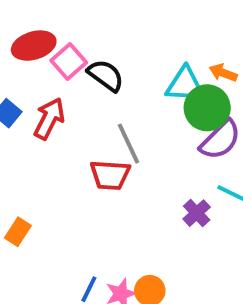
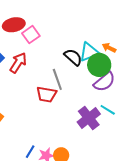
black semicircle: (106, 75) -> (73, 57), moved
cyan triangle: (185, 85) -> (89, 52), turned -30
purple cross: (197, 213) -> (89, 118), size x1.6

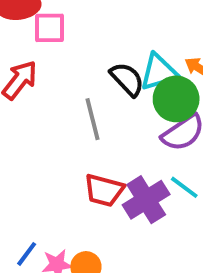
pink square: (31, 35) -> (50, 28), turned 30
red trapezoid: (47, 94) -> (104, 190), moved

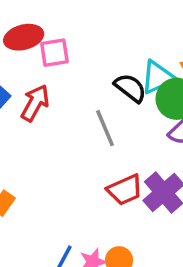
red trapezoid: (104, 190) -> (125, 190), turned -30

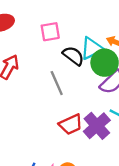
pink square: (54, 53) -> (50, 32), moved

